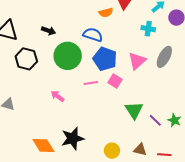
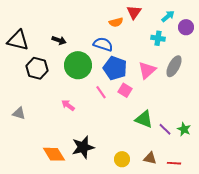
pink line: (91, 83) -> (101, 92), turned 64
green triangle: (134, 110) -> (144, 119), turned -36

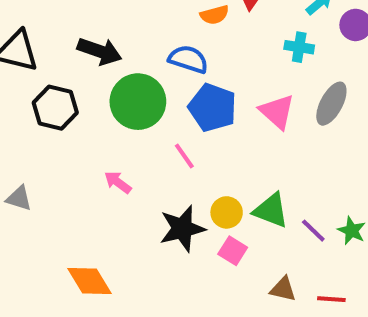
black arrow: (59, 40) -> (100, 51), size x1.5
pink triangle: (147, 70) -> (277, 112), turned -36
pink square: (125, 90) -> (233, 251), moved
black star: (83, 147) -> (182, 229), moved
yellow circle: (122, 159) -> (227, 212), moved

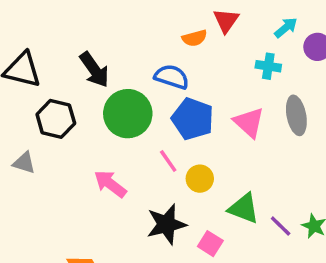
black arrow: (100, 51) -> (94, 70), turned 36
gray ellipse: (331, 104) -> (296, 115), turned -39
pink arrow: (118, 182) -> (110, 184), size x1.4
gray triangle: (19, 198) -> (24, 163), moved
yellow circle: (227, 212) -> (200, 179), moved

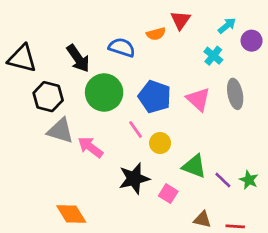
cyan cross: (268, 66) -> (213, 56), turned 30
blue semicircle: (172, 77) -> (122, 47), moved
gray triangle: (24, 163) -> (60, 131), moved, size x1.5

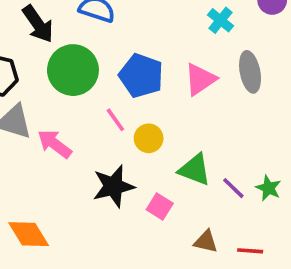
pink triangle: (198, 99) -> (200, 79), turned 44

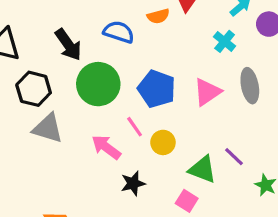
pink arrow: (55, 144) -> (106, 147), moved
black star: (114, 186) -> (133, 183), size x0.7
purple line: (233, 188) -> (234, 157), moved
pink square: (160, 207) -> (187, 201), moved

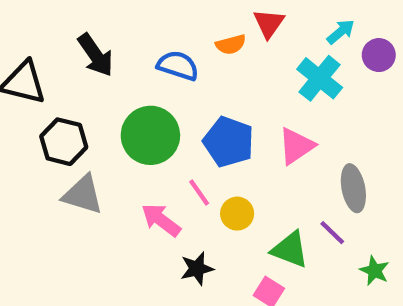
cyan cross: (225, 41) -> (320, 78), size x1.5
black arrow: (68, 45) -> (95, 55), moved
gray ellipse: (250, 86) -> (353, 188), moved

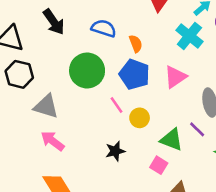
orange semicircle: (231, 44) -> (136, 44), moved, turned -96
black hexagon: (64, 142) -> (19, 74), moved
pink arrow: (161, 220) -> (53, 141), moved

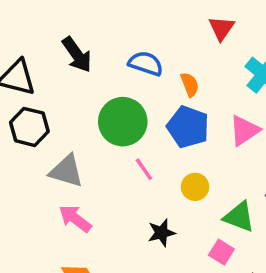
pink line: (116, 105) -> (144, 169), moved

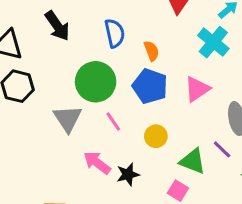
blue semicircle: (146, 63) -> (115, 33), turned 60
gray triangle: (66, 171) -> (68, 119), moved, turned 40
pink arrow: (75, 219) -> (97, 163), moved

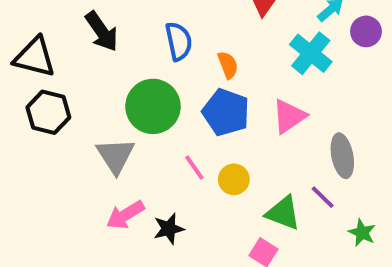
pink line: (113, 121) -> (194, 168), moved
pink arrow: (97, 163) -> (125, 215), moved, turned -68
black star: (128, 174) -> (169, 229), moved

